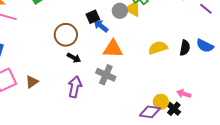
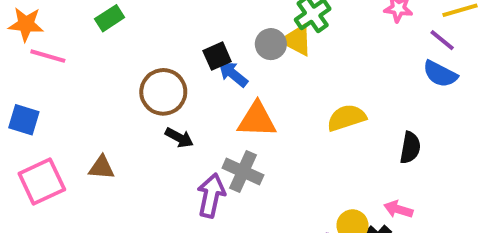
blue semicircle: (205, 46) -> (440, 74), moved
black semicircle: (185, 48) -> (410, 148), moved
brown triangle: (32, 82) -> (102, 168), moved, turned 40
purple arrow: (75, 87) -> (211, 195), moved

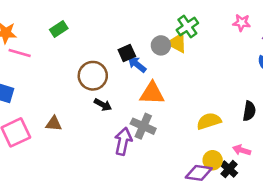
yellow semicircle: (347, 118) -> (209, 121), moved

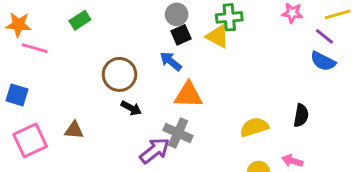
green cross: (187, 26) -> (229, 17), turned 30
gray circle: (161, 45) -> (177, 14), moved
black square: (127, 53) -> (181, 35), moved
purple arrow: (123, 141) -> (155, 151), turned 40

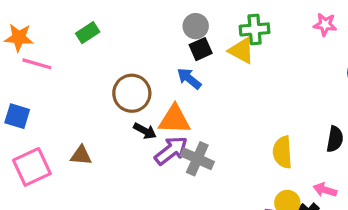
orange triangle: (188, 95) -> (174, 119), moved
yellow semicircle: (254, 127) -> (282, 152), turned -76
purple arrow: (155, 151) -> (171, 151), moved

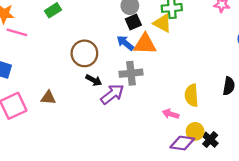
orange triangle: (174, 119) -> (145, 44), moved
gray cross: (197, 159) -> (131, 73), moved, turned -30
pink arrow: (325, 190) -> (171, 114), moved

